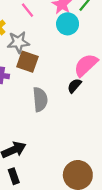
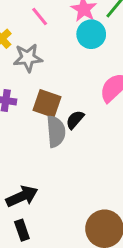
brown square: (27, 62) -> (47, 103), moved
black semicircle: (74, 86) -> (75, 120), moved

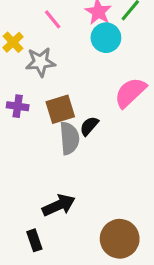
brown square: (47, 103) -> (60, 109), turned -36
black arrow: (22, 196) -> (59, 205), moved

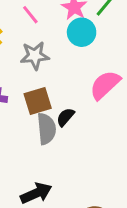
gray star: (40, 62) -> (35, 56), moved

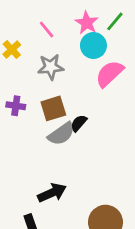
pink semicircle: (105, 85) -> (110, 74), moved
gray semicircle: (46, 129) -> (61, 134), turned 60

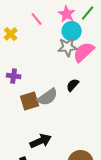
gray star: (51, 67) -> (68, 47), moved
brown square: (53, 108) -> (30, 101), moved
black semicircle: (79, 123) -> (73, 85), moved

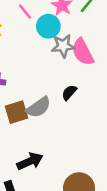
cyan circle: (72, 31) -> (48, 26), moved
pink semicircle: (84, 52) -> (83, 52), turned -75

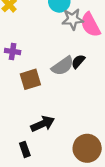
gray semicircle: (39, 107) -> (63, 66), moved

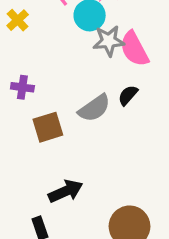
black semicircle: (78, 62) -> (128, 95), moved

